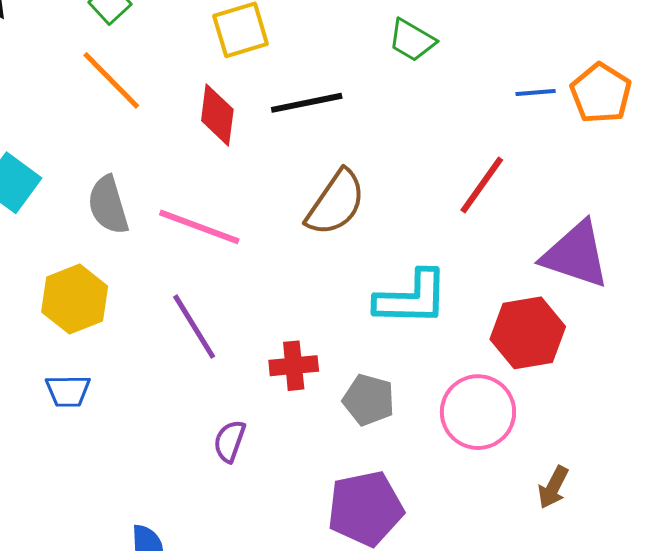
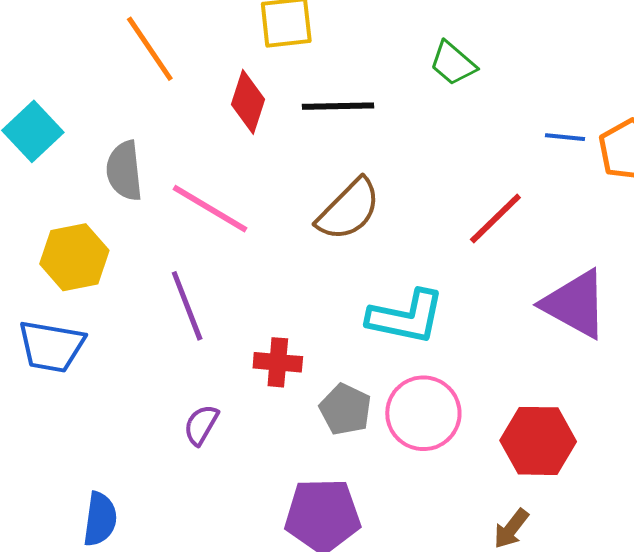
red hexagon: (528, 333) -> (538, 441), moved
blue trapezoid: (68, 391) -> (51, 346), size x1.5
pink circle: (478, 412) -> (423, 413), moved

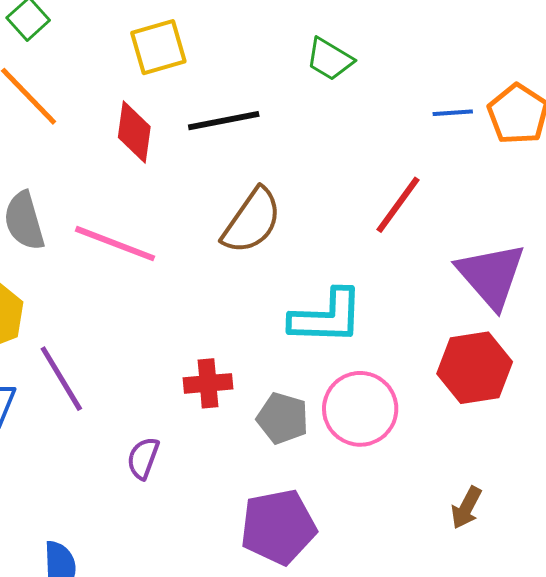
purple triangle: (575, 304) -> (491, 275), turned 30
purple line: (187, 306) -> (61, 379), moved
red hexagon: (538, 441) -> (475, 368), moved

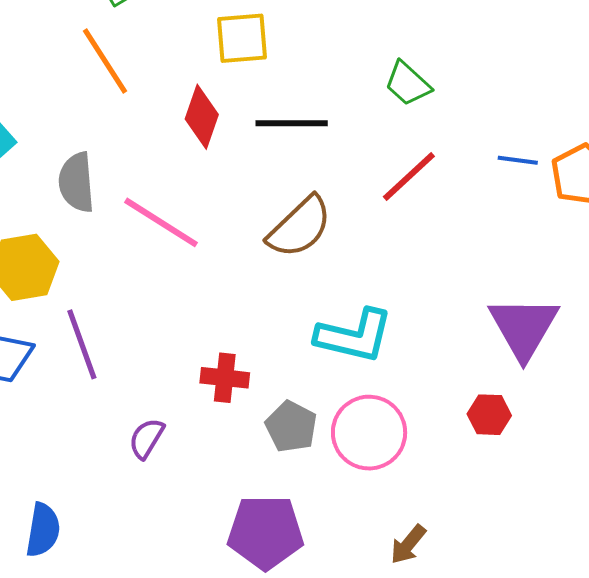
red line: (398, 205) -> (409, 177), moved
red hexagon: (475, 368) -> (489, 415), size x0.6
brown arrow: (466, 508) -> (408, 544), moved

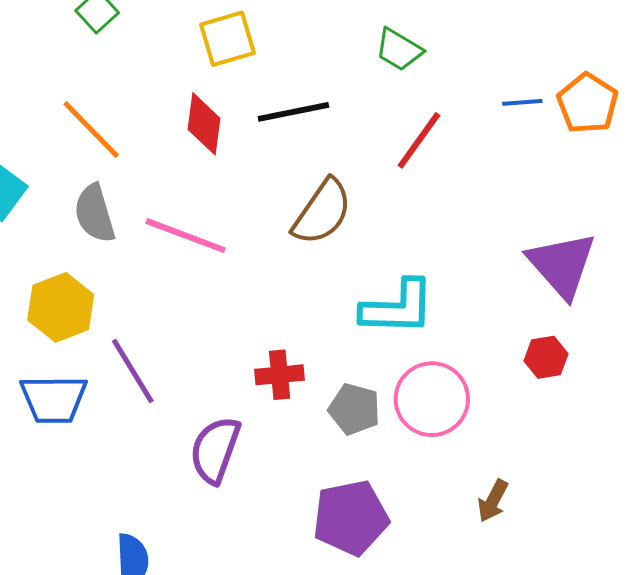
orange line: (105, 61) -> (91, 129), moved
purple semicircle: (146, 438) -> (215, 450), size x1.6

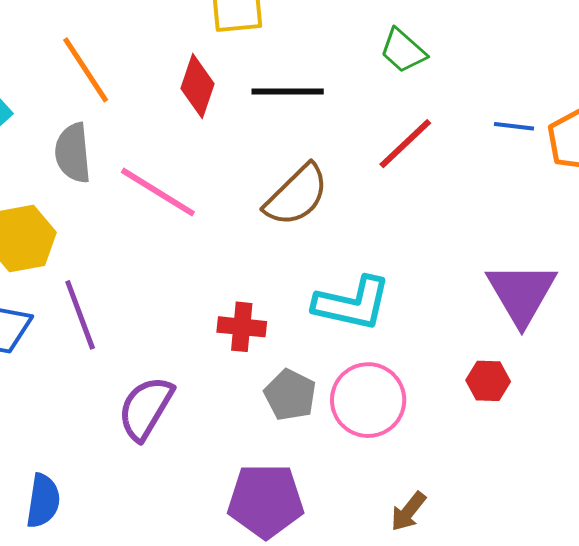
red cross: (280, 375) -> (242, 327), moved

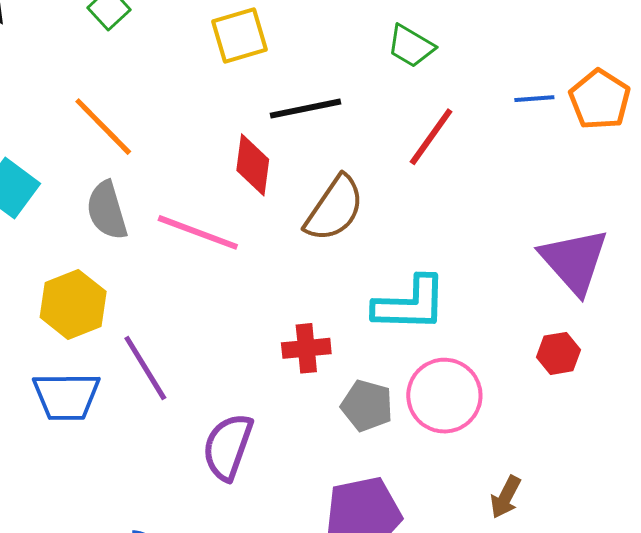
red diamond: (198, 86) -> (253, 165), moved

